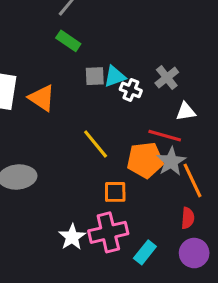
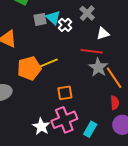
cyan triangle: (115, 76) -> (53, 18), turned -49
white cross: (131, 90) -> (65, 25), turned 32
yellow line: (96, 144) -> (47, 64), turned -65
orange pentagon: (145, 160) -> (29, 68), moved

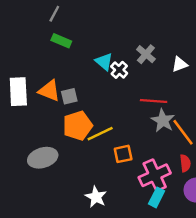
gray square: (40, 19) -> (69, 96), moved
white triangle: (103, 33) -> (180, 64), moved
yellow line: (47, 64) -> (100, 134), moved
pink cross: (64, 120) -> (155, 175), moved

